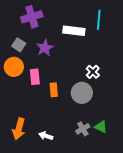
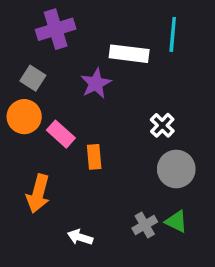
purple star: (45, 48) -> (96, 83), moved
pink rectangle: (35, 77) -> (61, 134), turned -42
gray circle: (82, 93) -> (176, 169), moved
orange arrow: (19, 129) -> (38, 194), moved

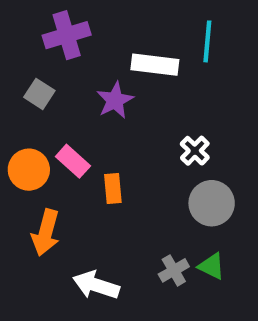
orange circle: (24, 117) -> (29, 170), moved
white arrow: (80, 237) -> (96, 285), size x1.5

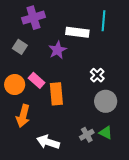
orange rectangle: (113, 189) -> (56, 94), size x1.5

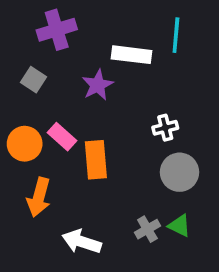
white cross: (97, 75) -> (165, 128), turned 32

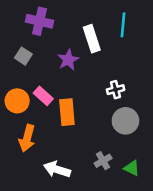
purple cross: (57, 30) -> (40, 21), turned 30
white rectangle: (131, 55) -> (92, 39), turned 65
green triangle: (180, 226) -> (132, 168), moved

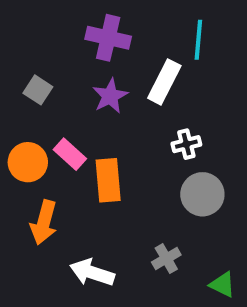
purple cross: (40, 21) -> (108, 38), moved
white rectangle: (92, 39) -> (164, 82), moved, turned 45
green triangle: (132, 168) -> (222, 285), moved

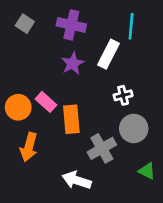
gray square: (38, 90) -> (25, 24), moved
gray cross: (166, 259) -> (102, 148), moved, size x1.5
white arrow: (92, 273) -> (77, 180), moved
green triangle: (222, 285) -> (147, 171), moved

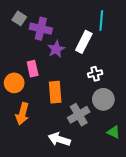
purple cross: (71, 25) -> (41, 29), moved
pink rectangle: (46, 102) -> (33, 69), moved, turned 35

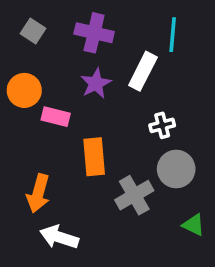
purple cross: (41, 29) -> (94, 33), moved
pink rectangle: (33, 69) -> (56, 117), turned -63
orange circle: (14, 83) -> (24, 90), moved
white arrow: (59, 139) -> (59, 237), moved

